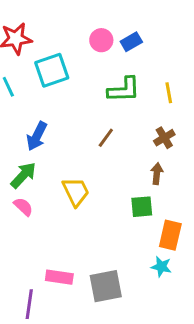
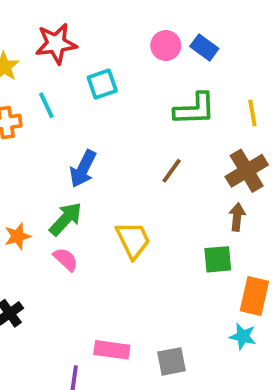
blue rectangle: (131, 42) -> (204, 47), turned 66
cyan square: (52, 70) -> (102, 84), size x0.7
brown cross: (164, 138) -> (247, 171), size x1.5
gray square: (106, 286) -> (172, 361), size x0.7

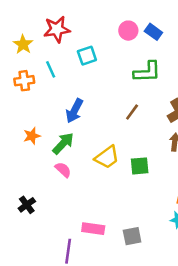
orange star: (17, 236) -> (32, 136), moved
yellow trapezoid: (133, 240) -> (107, 157), turned 80
green square: (218, 259) -> (140, 166), moved

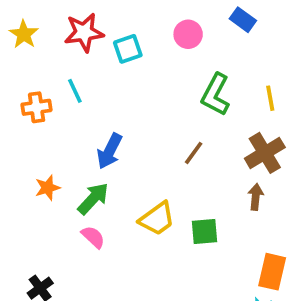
blue rectangle: (153, 32) -> (243, 20), moved
yellow star: (23, 44) -> (24, 34), moved
cyan square: (87, 56) -> (128, 49), moved
green L-shape: (147, 72) -> (215, 95), turned 120

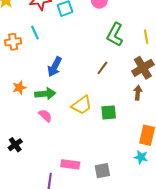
green arrow: (93, 199) -> (45, 94), turned 42

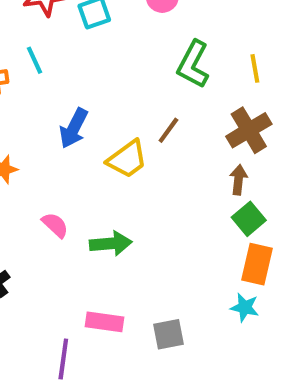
green arrow: (45, 94) -> (111, 244), moved
yellow trapezoid: (82, 105) -> (127, 159), moved
green square: (109, 112) -> (249, 219), moved, turned -35

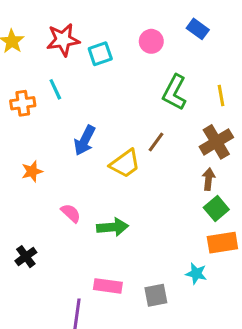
orange rectangle: (257, 264) -> (222, 243), turned 68
cyan star: (245, 307) -> (196, 274), moved

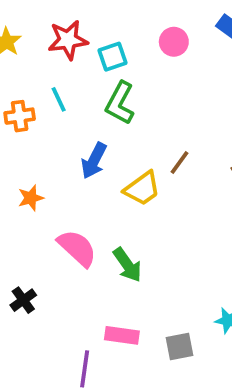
green L-shape: (174, 92) -> (120, 103), moved
pink semicircle: (71, 213) -> (77, 248), size x1.6
green arrow: (113, 227) -> (127, 265), turned 60

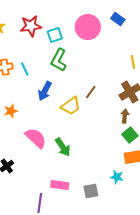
pink circle: (174, 42) -> (88, 27), size x1.6
cyan line: (59, 99) -> (25, 69), moved

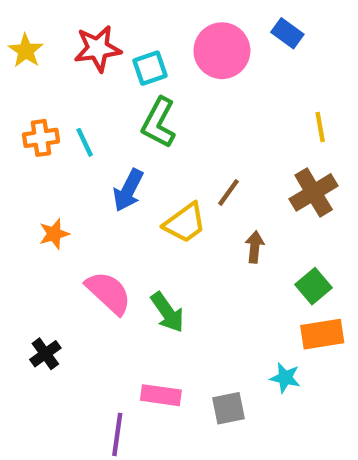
brown arrow: (125, 116) -> (255, 247), moved

